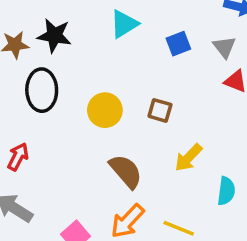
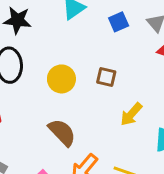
brown semicircle: (126, 171) -> (62, 132), moved

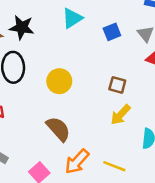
brown square: (106, 77) -> (117, 85), moved

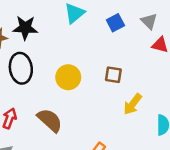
brown square: (117, 85) -> (113, 75), moved
brown semicircle: (58, 129) -> (50, 120), moved

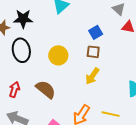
blue square: (115, 23) -> (96, 32), moved
yellow arrow: (133, 104) -> (92, 76), moved

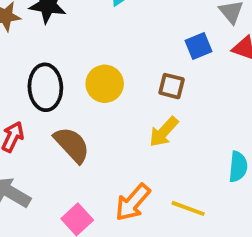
blue square: (96, 32) -> (199, 46), moved
black ellipse: (21, 50) -> (45, 87), moved

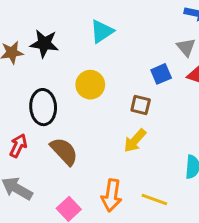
yellow circle: (105, 84) -> (90, 85), moved
orange arrow: (133, 202) -> (112, 195), turned -32

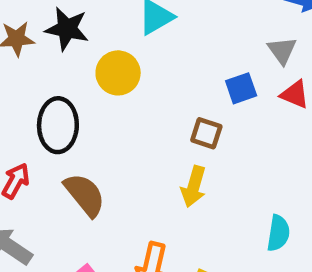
yellow circle: (90, 85) -> (118, 73), moved
yellow arrow: (135, 141) -> (194, 187), turned -30

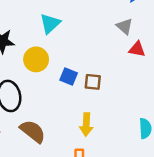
blue square: (241, 88) -> (69, 77), moved, turned -36
yellow arrow: (194, 187) -> (86, 124), moved

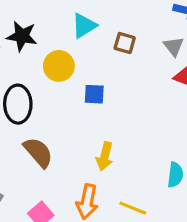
blue square: (69, 77) -> (94, 94), turned -30
brown square: (93, 82) -> (125, 43), moved

